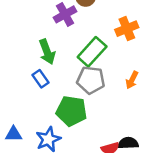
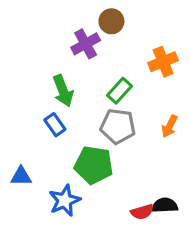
green rectangle: (92, 52) -> (119, 91), size x0.7
blue triangle: (14, 134) -> (21, 176), moved

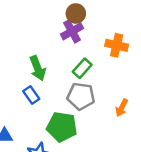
purple cross: (86, 44) -> (72, 31), moved
orange cross: (163, 62) -> (117, 45), turned 35
orange arrow: (170, 126) -> (122, 108), moved

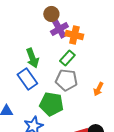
brown circle: (76, 13) -> (51, 14), moved
orange cross: (117, 45) -> (74, 35), moved
blue rectangle: (31, 95) -> (27, 79), size x1.5

